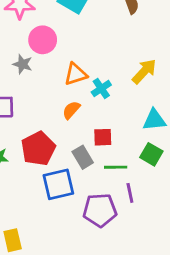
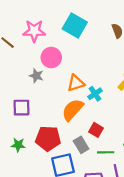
orange semicircle: (71, 110) -> (73, 110), size x1.6
red square: (103, 137) -> (96, 130), turned 32
red pentagon: (38, 149) -> (48, 138), turned 30

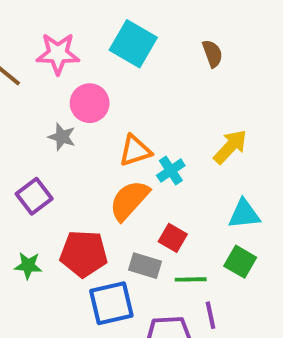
purple square: (21, 108) -> (34, 196), turned -36
gray rectangle: (81, 145) -> (145, 266), turned -42

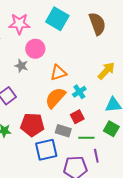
brown semicircle: (212, 54) -> (97, 24), size x1.6
cyan cross: (171, 171) -> (79, 92), moved
red square: (173, 238) -> (77, 117), turned 32

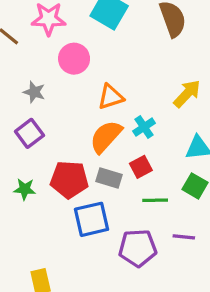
gray star: (21, 66) -> (34, 92), moved
gray rectangle: (63, 131) -> (109, 178), moved
purple line: (96, 156) -> (184, 237), moved, turned -72

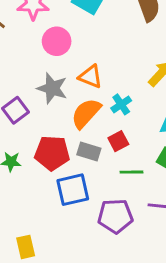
gray star: (34, 92) -> (52, 88), moved, size x1.5
orange triangle: (111, 97) -> (90, 77), turned 40

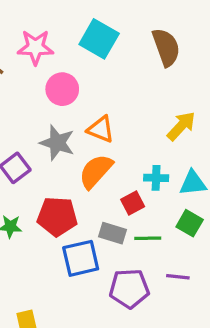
cyan cross: (121, 104) -> (156, 178), moved, turned 36
gray rectangle: (89, 151) -> (113, 233), moved

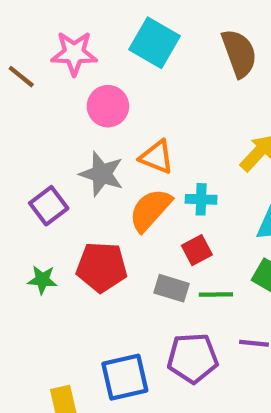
cyan cross: (156, 178) -> (201, 199), moved
blue square: (81, 258) -> (125, 377), moved

